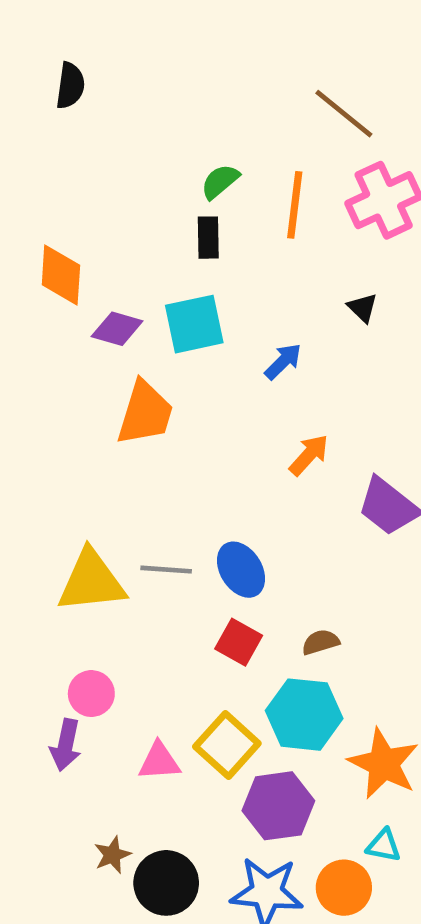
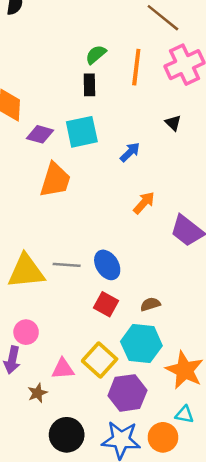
brown star: (112, 855) -> (37, 393), moved

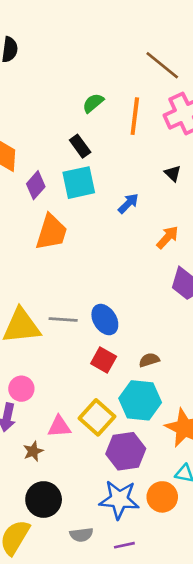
black rectangle: (89, 85) -> (80, 146), moved, turned -35
purple diamond: (40, 134) -> (36, 185), turned -64
orange arrow: (144, 203) -> (167, 237), moved
black circle: (67, 435) -> (44, 500), moved

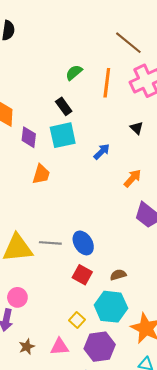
purple diamond: (36, 185) -> (29, 137), turned -35
orange trapezoid: (51, 232) -> (41, 174), size x0.7
yellow square: (97, 417) -> (77, 320), size x0.6
pink triangle: (59, 426) -> (60, 347), moved

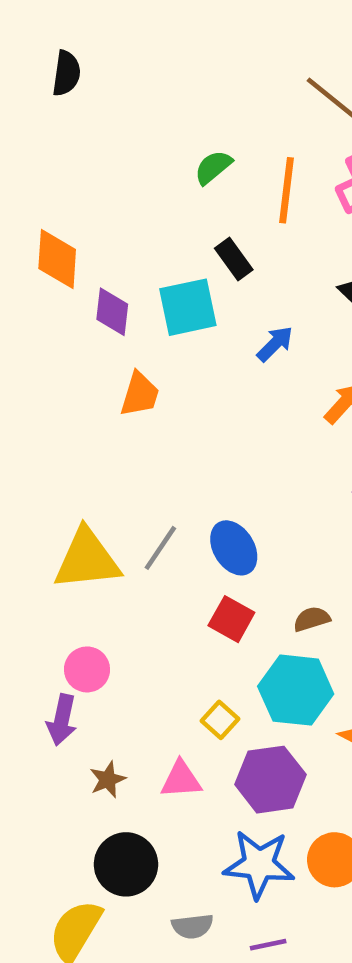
black rectangle: (64, 106) -> (234, 259), moved
gray line: (50, 243) -> (160, 548), turned -60

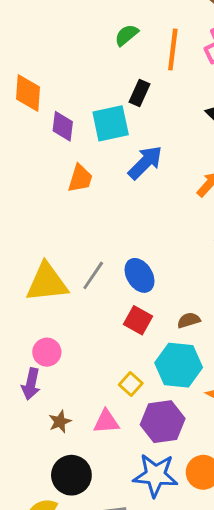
black rectangle: (234, 259) -> (140, 93), turned 60
blue arrow: (275, 344) -> (145, 162), moved, size x1.5

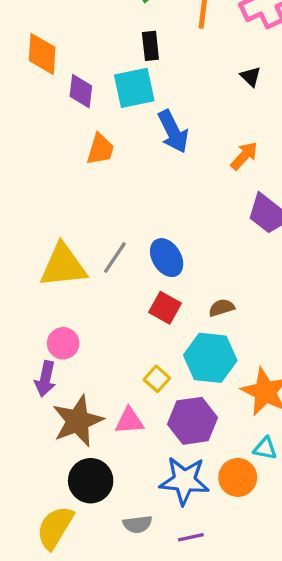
black rectangle: (140, 93) -> (150, 46), moved, turned -30
blue arrow: (145, 162) -> (173, 132), turned 108
brown star: (60, 422) -> (78, 421), size x2.0

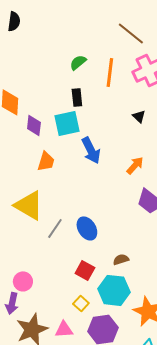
yellow triangle: (63, 266) -> (29, 205), moved, turned 36
red square: (165, 308) -> (85, 270), moved

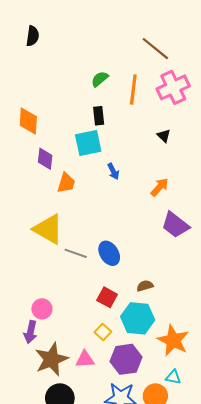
purple diamond: (34, 125) -> (45, 159), moved
blue arrow: (91, 150) -> (113, 171), size x0.6
gray line: (55, 228) -> (76, 253), turned 75

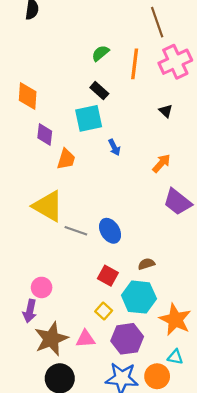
brown line: (155, 49) -> (157, 22), turned 32
black rectangle: (99, 116) -> (99, 91), turned -42

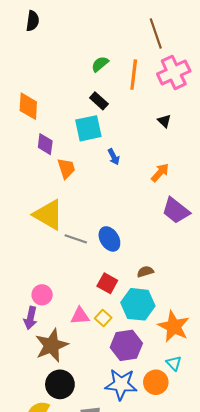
orange trapezoid: (66, 159) -> (66, 168), turned -35
pink triangle: (85, 339) -> (80, 316), moved
cyan triangle: (175, 357) -> (174, 363), turned 35

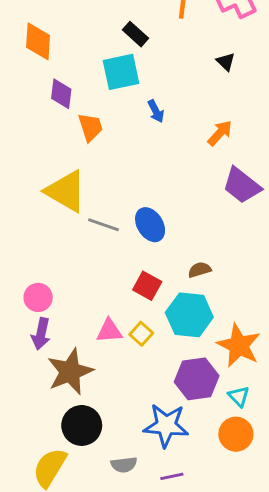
pink circle: (42, 295) -> (38, 297), moved
purple hexagon: (126, 345) -> (197, 379), moved
orange circle: (156, 382) -> (236, 434), moved

